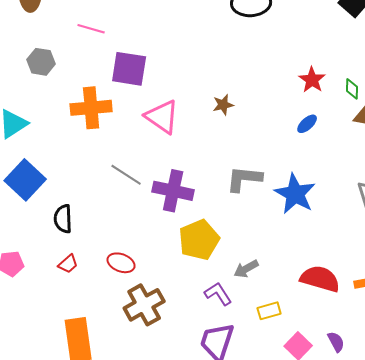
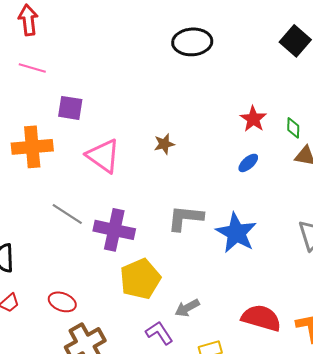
purple square: (129, 69) -> (70, 108), size x0.7

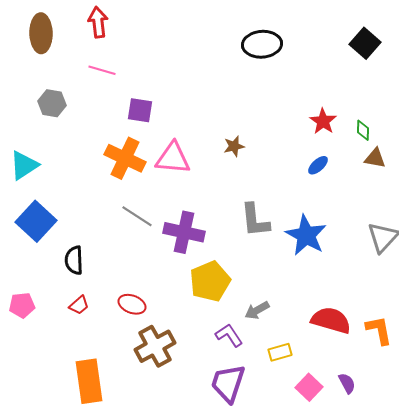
orange cross: (32, 147) -> (125, 158), moved, turned 30
pink triangle: (103, 156) -> (173, 158), turned -30
gray L-shape: (185, 218) -> (255, 220), turned -102

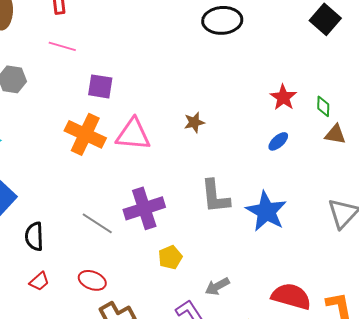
gray line: (137, 216) -> (97, 223), moved
purple cross: (184, 232) -> (144, 208), turned -30
yellow pentagon: (210, 281) -> (170, 257), size x0.6

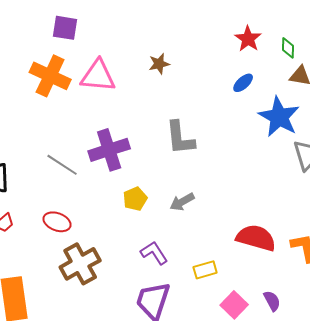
blue star: (266, 211) -> (279, 117), moved
gray arrow: (217, 286) -> (182, 202), moved

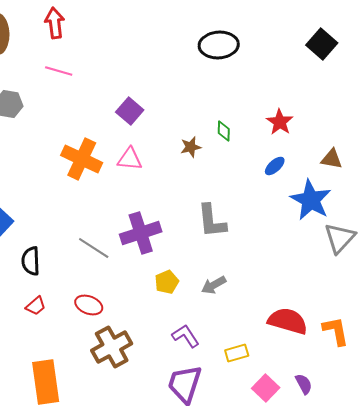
purple square: (65, 28) -> (130, 111), moved, turned 32
green diamond: (288, 48) -> (224, 131), moved
pink triangle: (98, 76) -> (130, 159), size x0.7

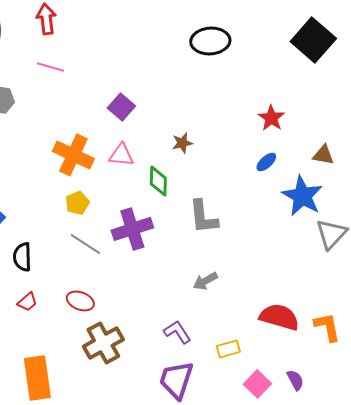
black square: (322, 44) -> (313, 40), size x1.4
green diamond: (224, 131) -> (158, 181), moved, size x1.4
yellow pentagon: (167, 282) -> (77, 203), moved

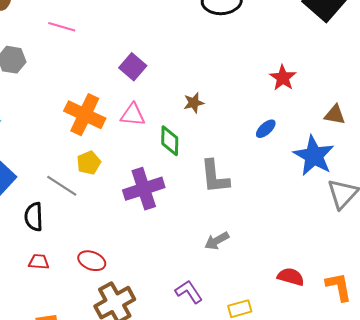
blue ellipse: (266, 162) -> (266, 129), moved
gray line: (85, 244) -> (62, 186), moved
red trapezoid: (27, 302) -> (39, 262), turned -135
red semicircle: (279, 317) -> (291, 277), size x0.7

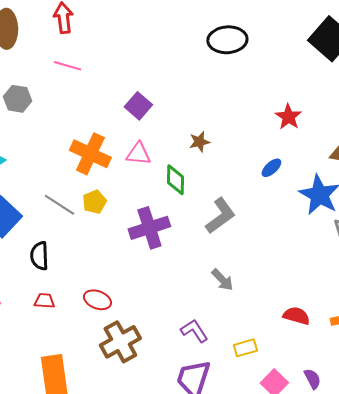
gray L-shape: (215, 177) -> (220, 216), turned -120
gray line: (62, 186) -> (59, 205), moved
gray arrow: (217, 241) -> (222, 280), turned -105

